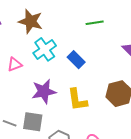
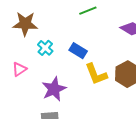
cyan cross: (45, 49) -> (45, 48), size x0.7
yellow L-shape: (77, 100) -> (96, 74), moved

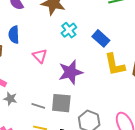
pink triangle: (19, 69) -> (40, 56), moved, turned -49

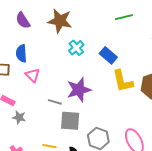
pink triangle: (40, 56) -> (33, 75), moved
gray line: (38, 106) -> (55, 102), moved

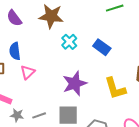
pink triangle: (33, 75) -> (28, 72), turned 35
yellow L-shape: (123, 81) -> (115, 88), moved
gray line: (55, 102) -> (39, 115), moved, turned -32

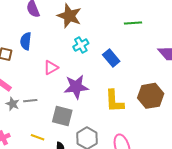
pink triangle: (28, 72) -> (51, 68), moved
gray line: (39, 115) -> (30, 101), moved

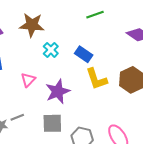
yellow L-shape: (114, 101) -> (96, 79), moved

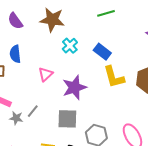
green line: (95, 15) -> (106, 13), moved
gray line: (17, 117) -> (33, 111), turned -32

